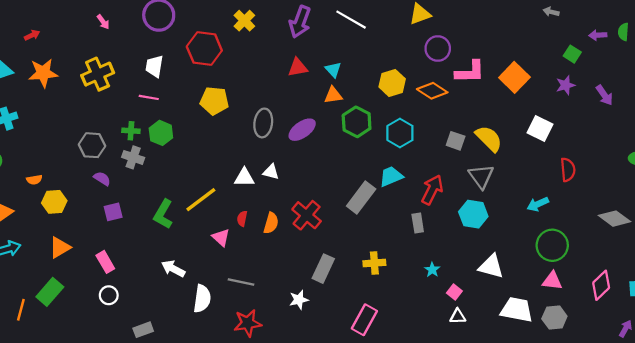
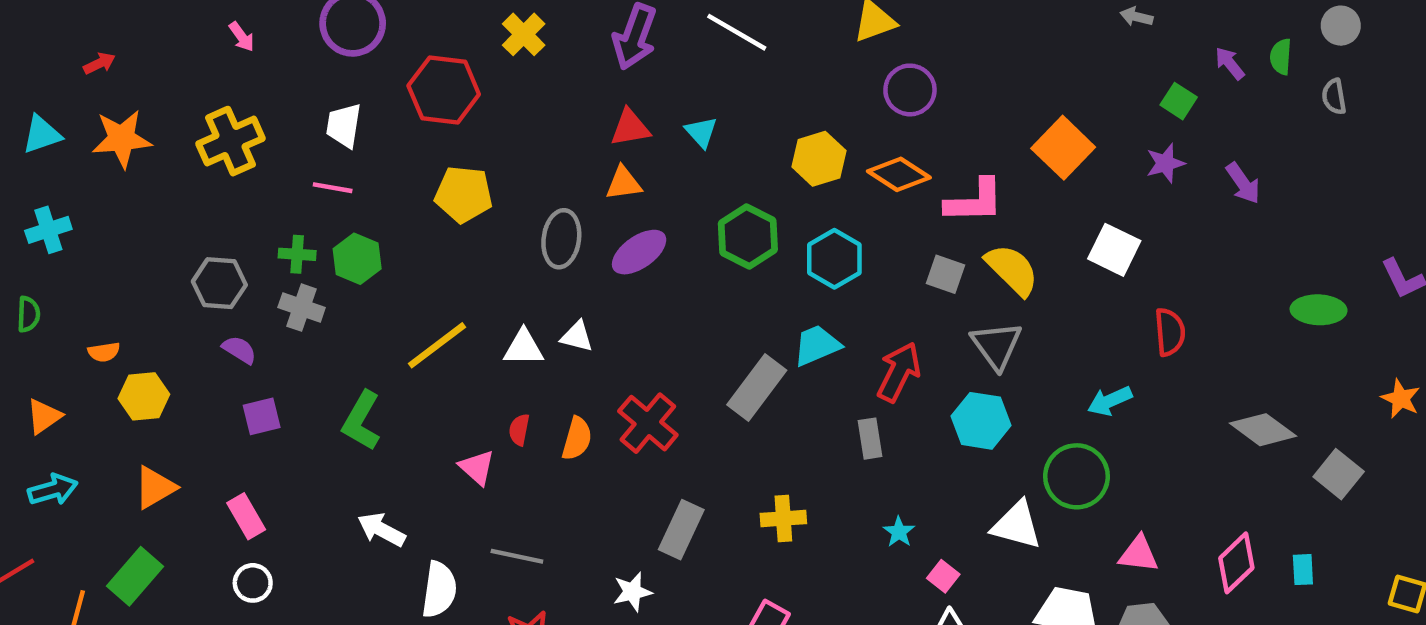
purple arrow: (598, 35) -> (1230, 63), turned 54
pink L-shape: (470, 72) -> (974, 201), moved
orange triangle: (333, 95) -> (624, 183), moved
yellow line: (201, 200) -> (437, 345), moved
green circle: (552, 245) -> (1076, 476), moved

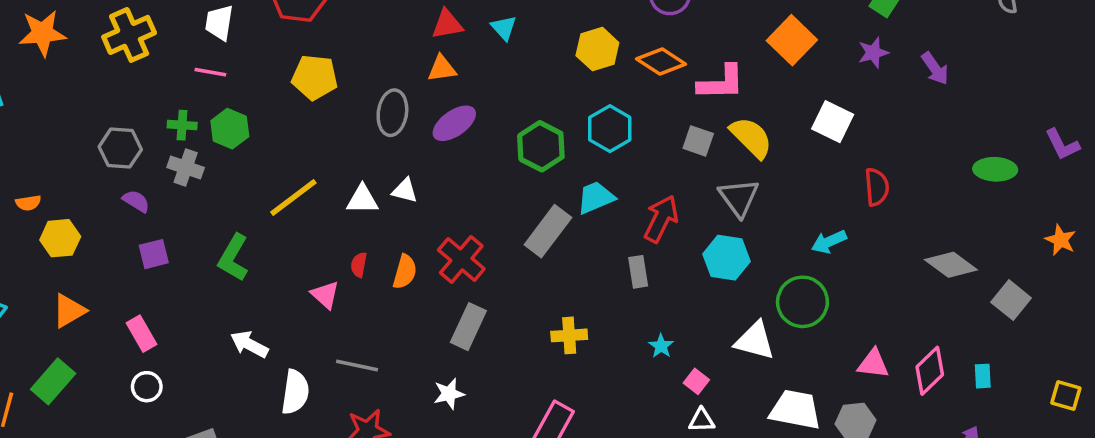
green hexagon: (748, 237) -> (541, 146), moved
gray rectangle: (681, 530) -> (468, 327), moved
pink triangle: (1139, 554) -> (873, 364), moved

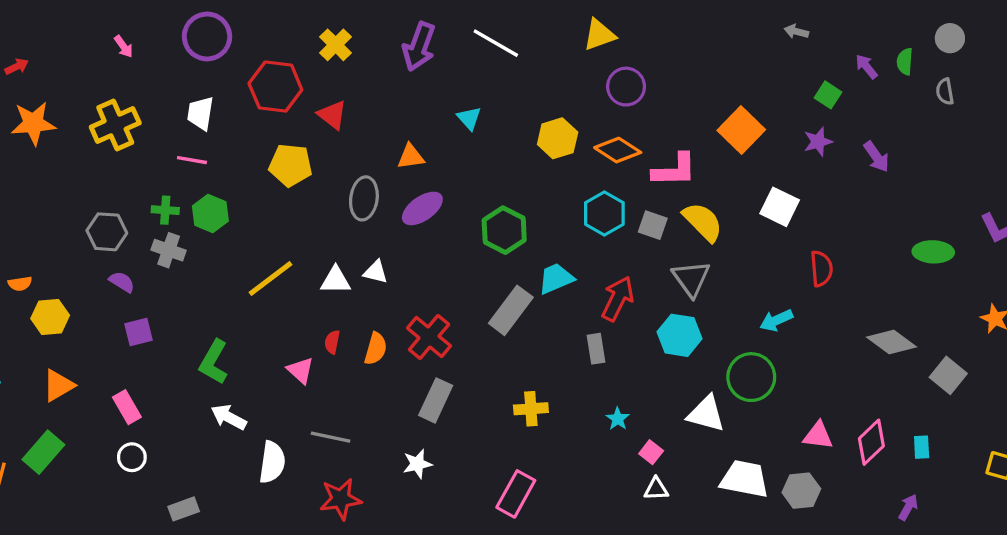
red triangle: (447, 24) -> (332, 115), moved, turned 48
cyan hexagon: (610, 129) -> (604, 213), moved
green L-shape: (233, 258) -> (214, 362), moved

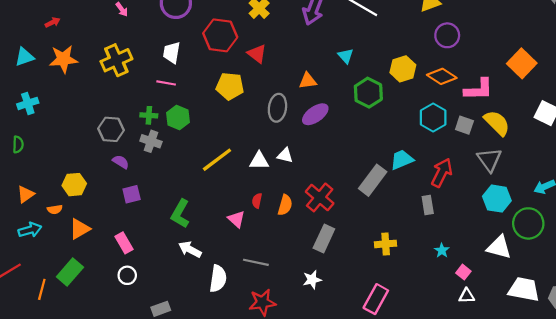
green hexagon: (504, 230) -> (368, 93), moved
orange semicircle: (20, 284) -> (55, 209), moved
cyan hexagon: (679, 335) -> (497, 199), moved

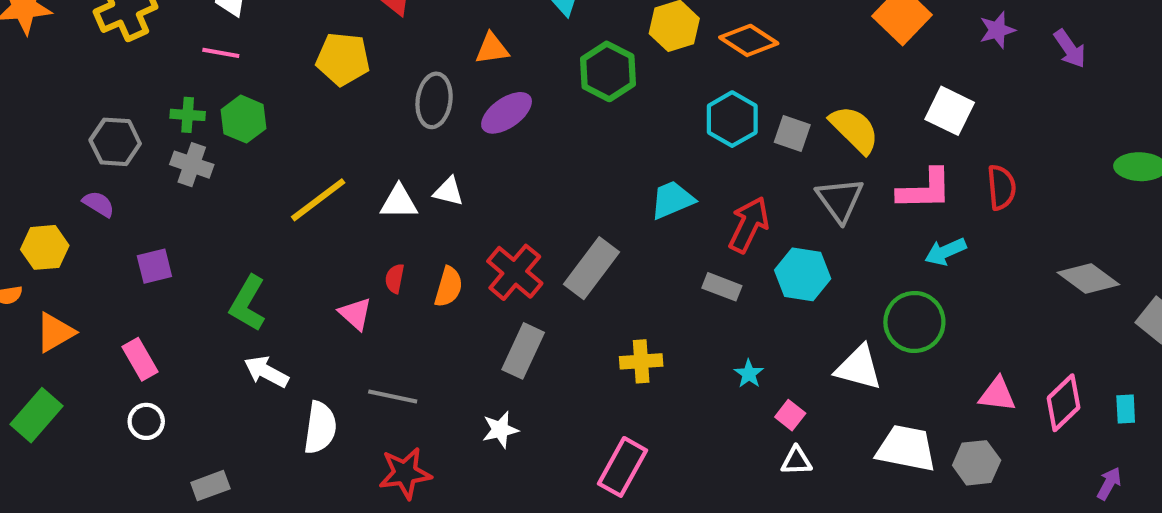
pink L-shape: (479, 89) -> (925, 189), moved
purple semicircle: (121, 162) -> (99, 204), moved
gray rectangle: (373, 180) -> (591, 268), moved
cyan hexagon: (497, 199) -> (803, 274), moved
gray rectangle: (428, 205) -> (722, 287), turned -60

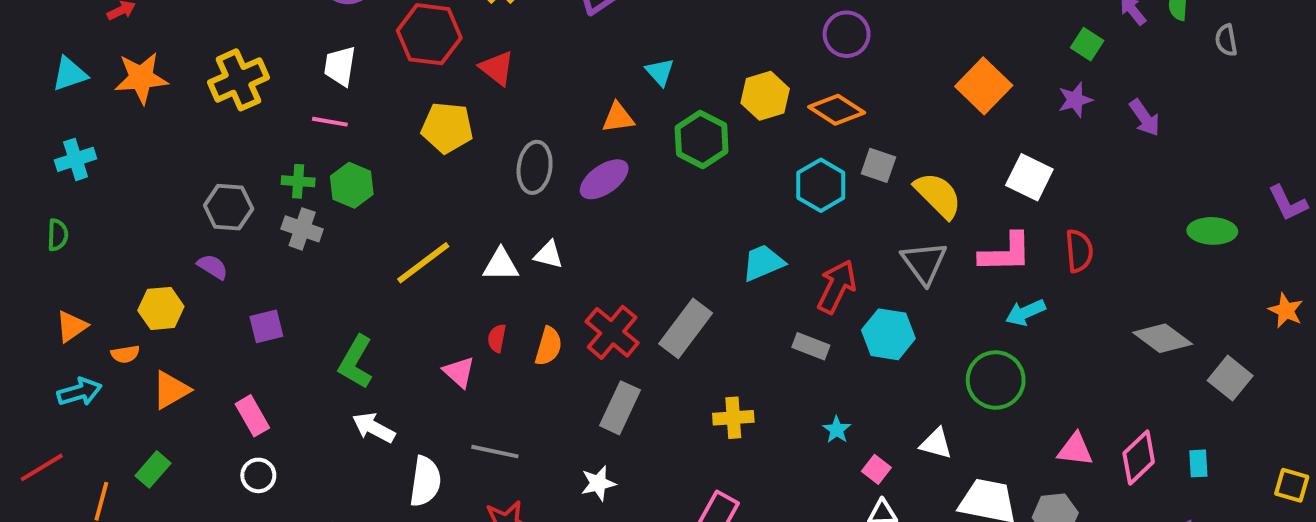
orange triangle: (492, 49) -> (618, 118), moved
gray square: (792, 134) -> (878, 165), moved
white triangle: (859, 368) -> (936, 444), moved, size x0.7
green rectangle: (36, 415) -> (153, 469), size x0.7

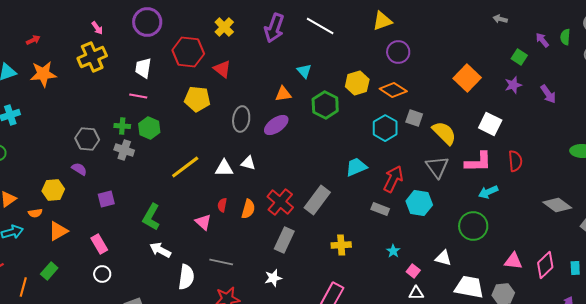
yellow cross: (238, 80) -> (92, 57), moved

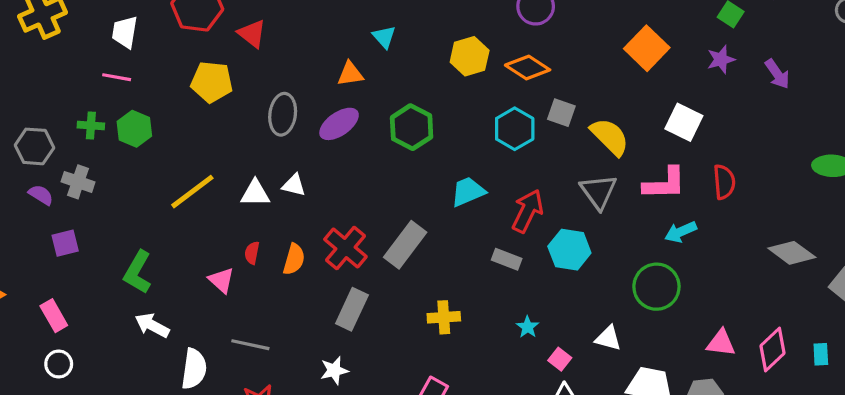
green hexagon: (325, 105) -> (412, 127), moved
gray cross: (124, 150) -> (78, 182), moved
purple semicircle: (79, 169) -> (41, 195), moved

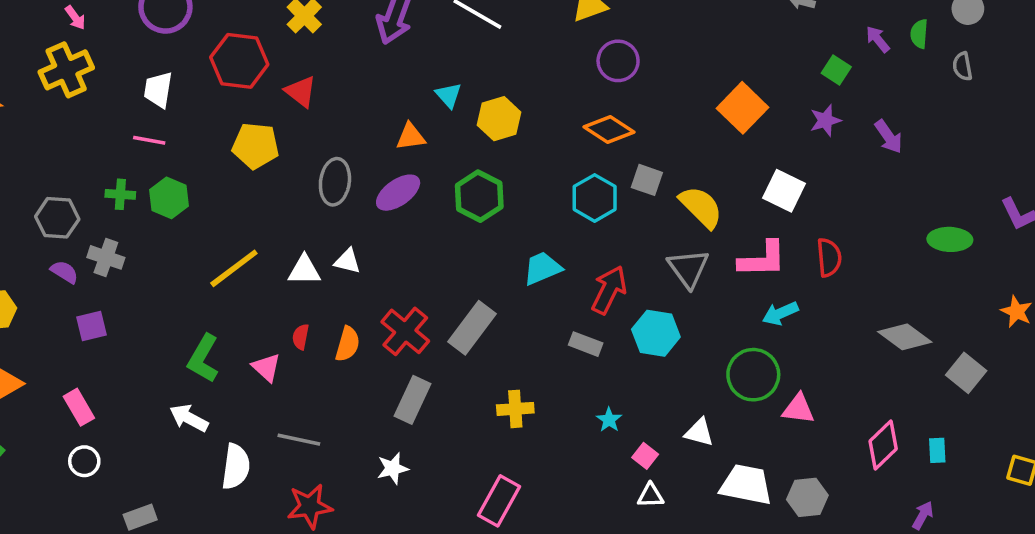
yellow hexagon: (470, 56) -> (499, 119), moved
green L-shape: (138, 272) -> (203, 358), moved
pink triangle: (721, 343) -> (798, 409), moved

